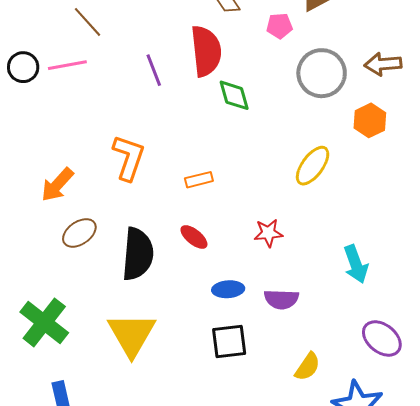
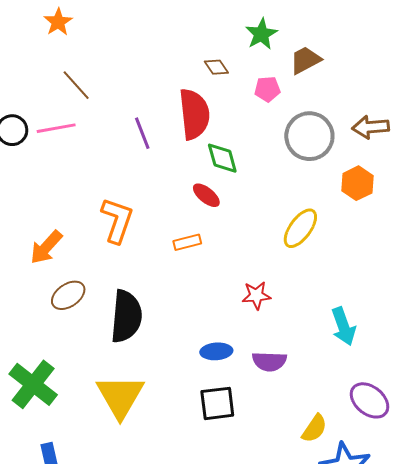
red ellipse: (194, 237) -> (206, 195), moved
yellow semicircle: (308, 367) -> (314, 428), moved

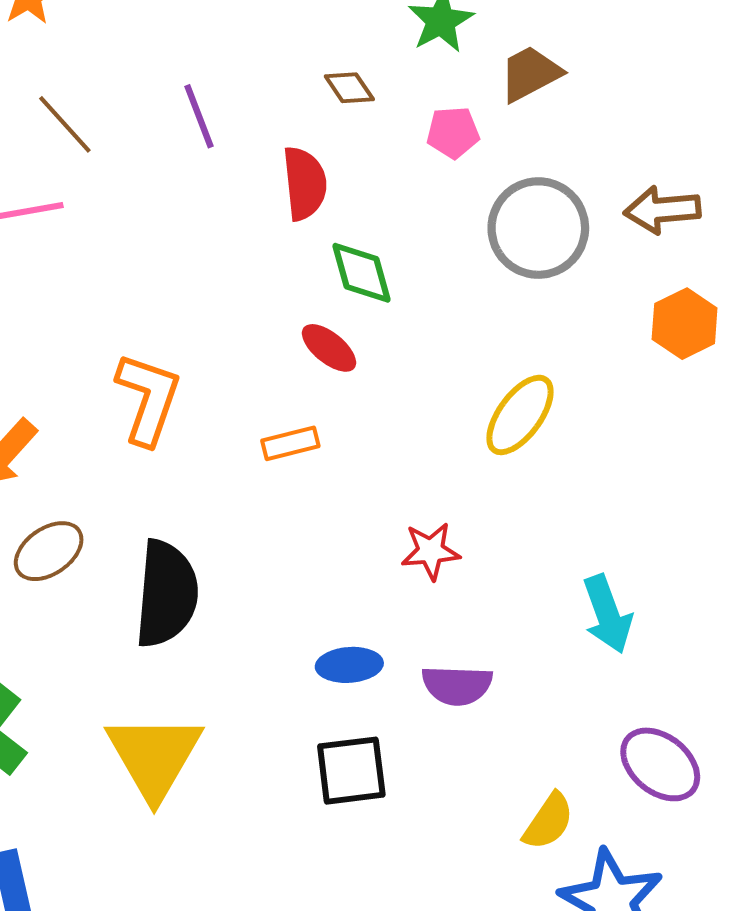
red semicircle: (194, 114) -> (305, 183), size x0.7
purple line: (142, 133) -> (199, 116), moved
orange hexagon: (357, 183) -> (685, 324), moved

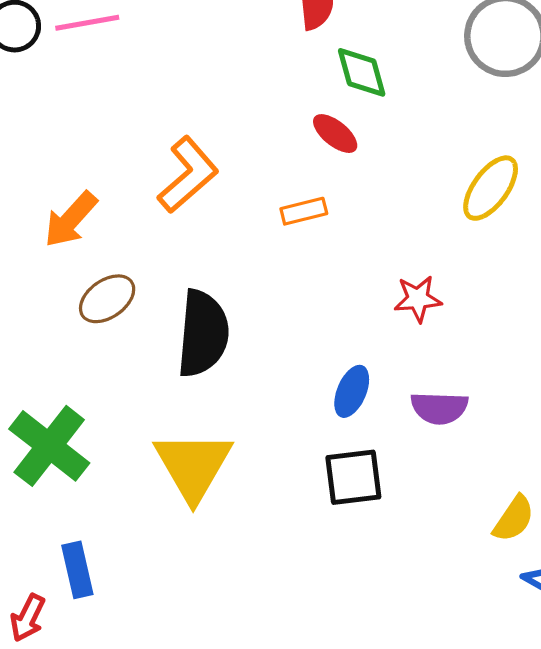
orange L-shape: (148, 399) -> (188, 175), turned 30
blue ellipse: (349, 665) -> (352, 391), turned -63

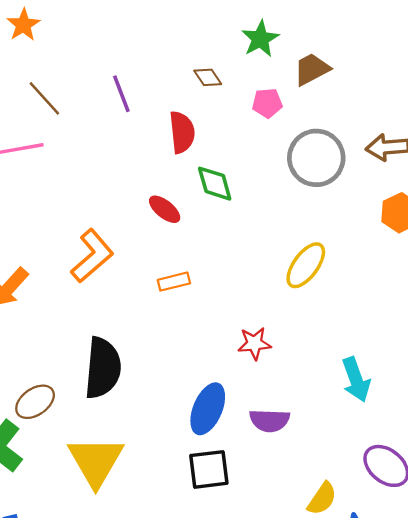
red ellipse: (335, 134) -> (165, 209), moved
brown ellipse: (107, 299) -> (35, 402), moved
blue ellipse: (352, 391) -> (208, 409), size x1.4

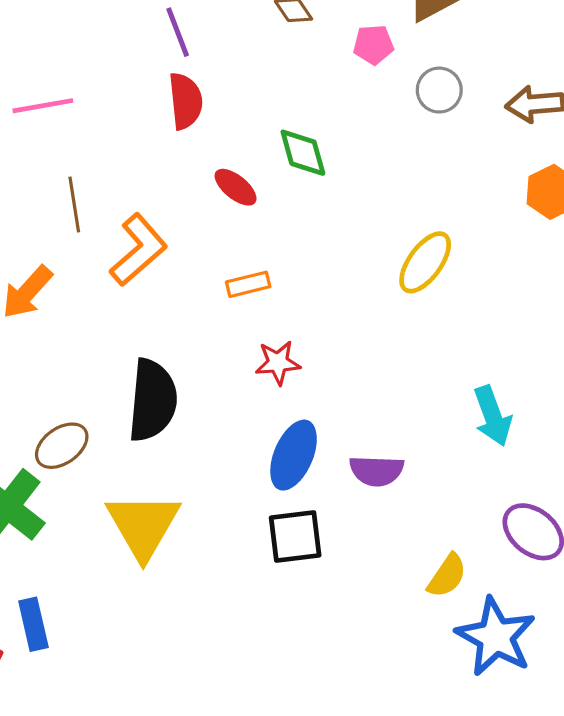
brown line: (44, 98) -> (74, 204), moved, turned 33
red semicircle: (182, 132) -> (185, 101), moved
gray circle: (316, 158) -> (439, 90), moved, size x0.6
red star: (254, 343) -> (278, 363), moved

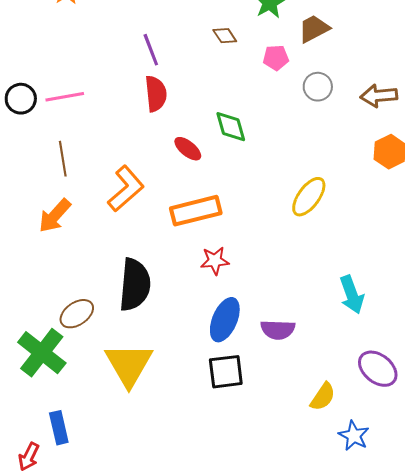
brown line: (74, 204) -> (63, 159), moved
orange rectangle: (248, 284) -> (196, 211), size x1.8
blue star: (496, 637) -> (354, 436), size x0.6

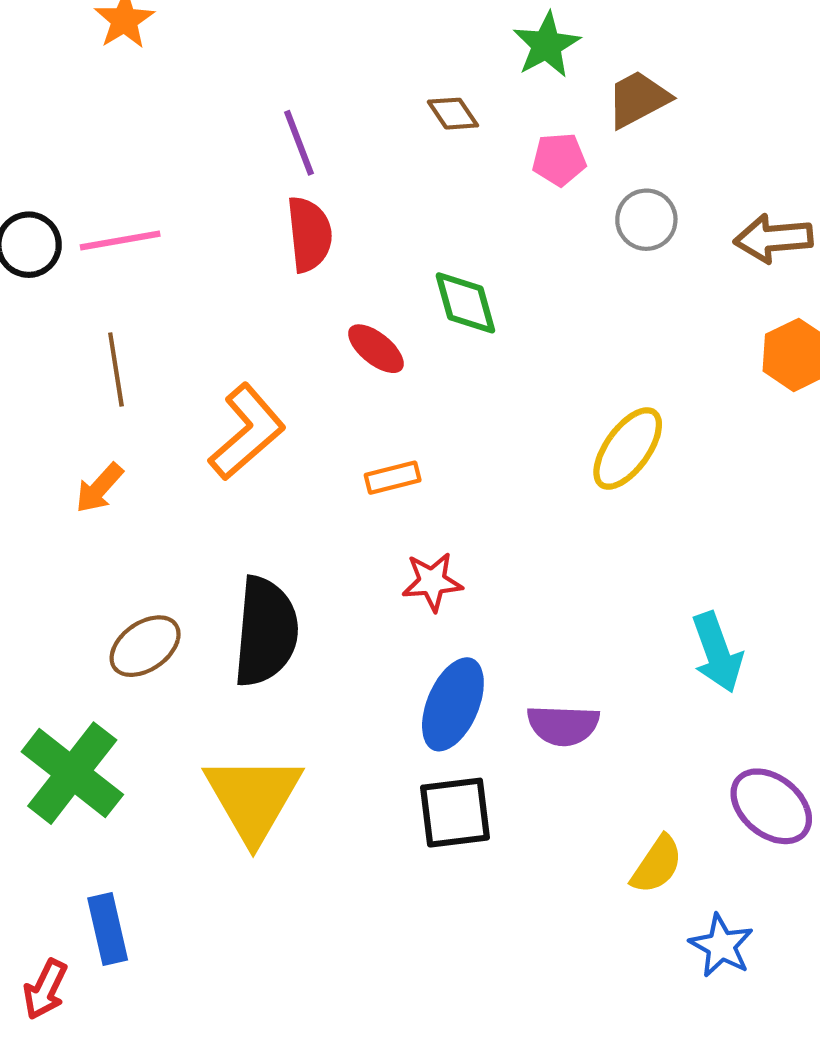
orange rectangle: (196, 211) -> (393, 478), size x0.5
orange arrow: (55, 216) -> (99, 488), size x0.7
brown ellipse: (77, 314) -> (145, 646), moved

